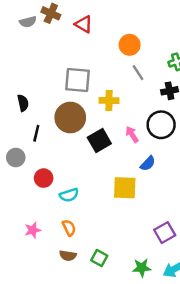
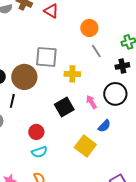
brown circle: (70, 117) -> (24, 77), moved
red circle: (44, 178) -> (36, 132), moved
yellow square: (125, 188) -> (85, 146), turned 35

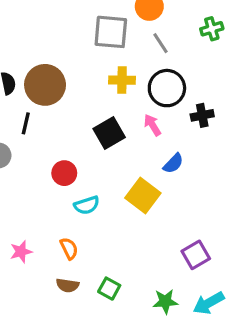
gray square: (46, 57) -> (111, 32), moved
black cross: (122, 66) -> (202, 115), moved
black circle: (115, 94) -> (167, 88), moved
cyan semicircle: (39, 152) -> (87, 205), moved

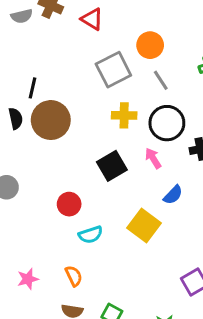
gray square: (111, 32) -> (113, 70), turned -32
black line: (26, 123) -> (32, 88), moved

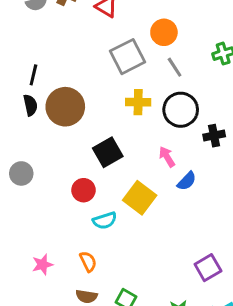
black line: (32, 88) -> (33, 75), moved
pink arrow: (153, 158) -> (167, 157), moved
black square: (112, 166) -> (108, 152), moved
yellow square: (144, 225) -> (140, 198), moved

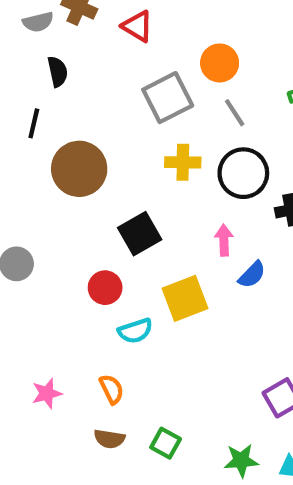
black semicircle: (30, 105) -> (58, 72), moved
pink arrow: (167, 157) -> (224, 240), turned 30
yellow square: (140, 198) -> (185, 298), turned 32

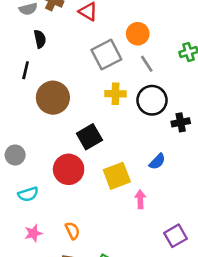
pink arrow: (224, 240) -> (140, 199), moved
red circle: (105, 288) -> (69, 169), size x1.5
cyan semicircle: (135, 331) -> (28, 194), moved

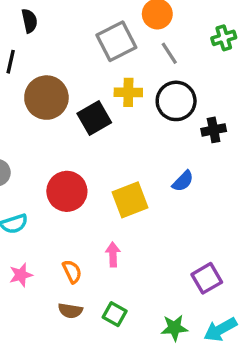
black square: (89, 137) -> (94, 118), moved
pink arrow: (140, 199) -> (113, 254), moved

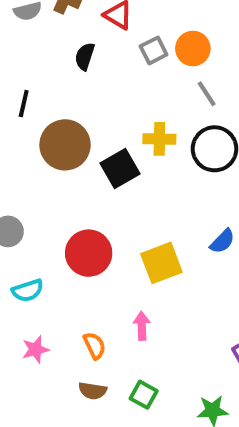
black semicircle: (29, 21) -> (85, 56), moved, turned -150
gray square: (116, 41) -> (154, 50), moved, size x0.6

